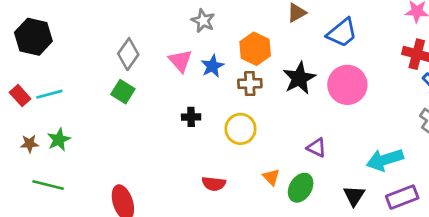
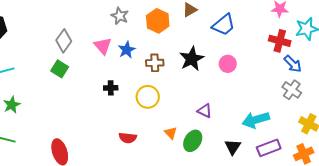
orange hexagon: (255, 49) -> (158, 21), moved
pink circle: (347, 85) -> (228, 64), size x0.6

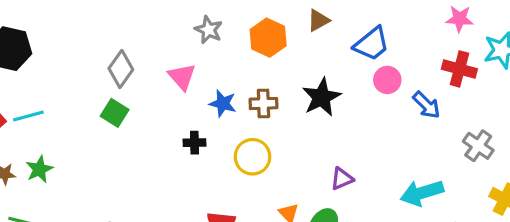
blue star: (127, 50) -> (223, 103), moved, turned -30
pink circle: (228, 64) -> (387, 80), moved
blue arrow: (293, 64) -> (427, 105), moved
purple triangle: (205, 111) -> (342, 179), turned -49

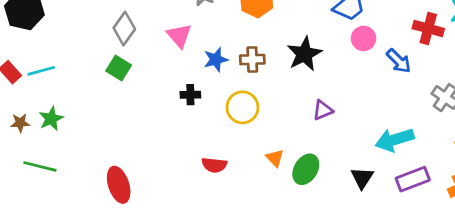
blue star: (223, 103) -> (216, 60), turned -30
purple triangle: (342, 179) -> (323, 110), moved

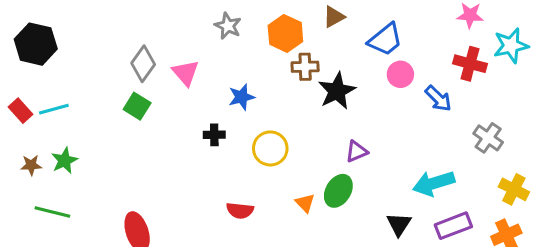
pink triangle: (179, 36) -> (186, 73), moved
brown cross: (252, 60) -> (305, 67), moved
green ellipse: (306, 169) -> (338, 191), moved

